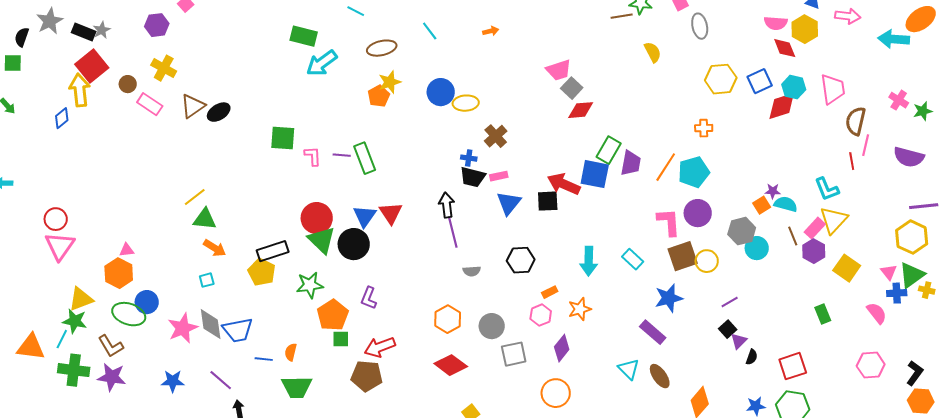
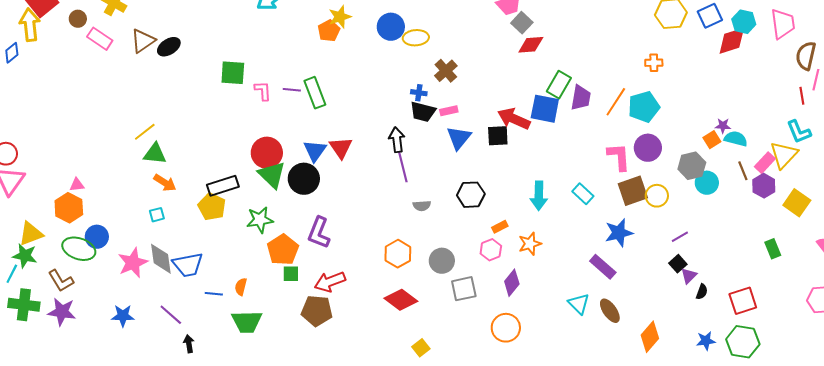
cyan L-shape: (827, 189) -> (799, 132), moved
purple L-shape: (369, 298) -> (319, 233), size x1.4

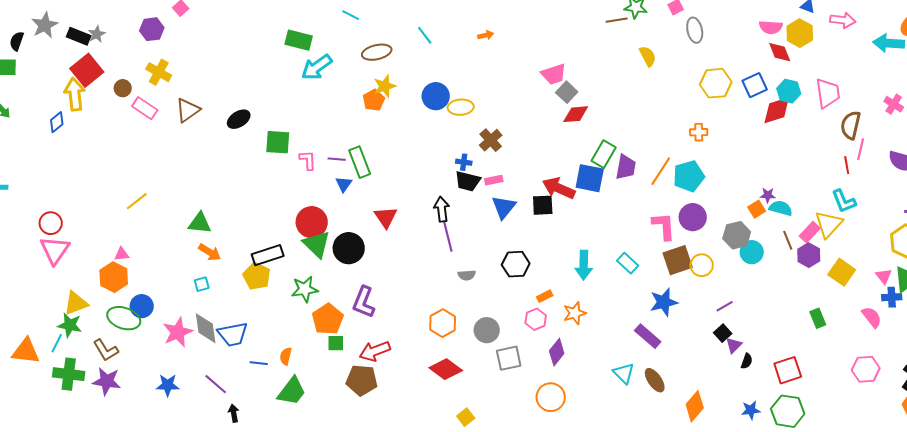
black ellipse: (169, 47) -> (239, 119), moved
yellow line: (145, 132) -> (137, 201), moved
blue triangle: (315, 151) -> (344, 184), moved, size x0.7
green trapezoid: (247, 322) -> (292, 391), turned -52

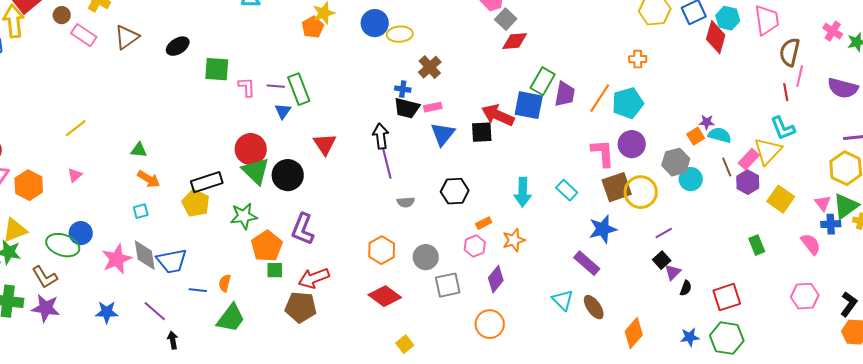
red diamond: (777, 110) -> (716, 37), turned -56
green triangle: (200, 223) -> (139, 150), size x0.7
pink triangle: (122, 254) -> (75, 175), moved, turned -35
yellow circle: (702, 265) -> (641, 192), size x1.4
orange hexagon: (114, 277) -> (29, 185), moved

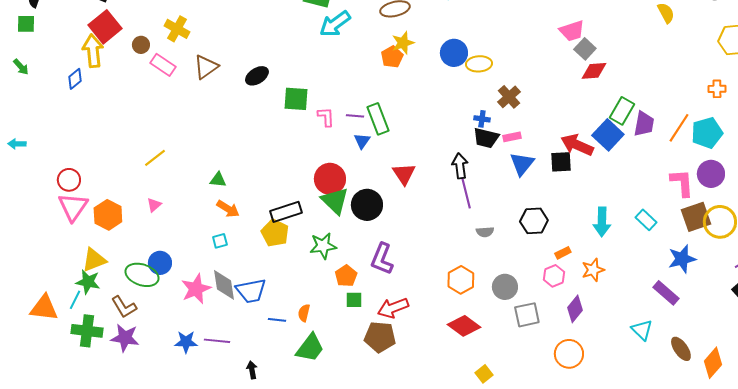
blue square: (529, 105) -> (608, 135), turned 32
orange pentagon: (267, 246) -> (346, 276), size x0.7
brown ellipse: (594, 307) -> (681, 349), moved
purple line: (155, 311) -> (217, 341), moved, turned -35

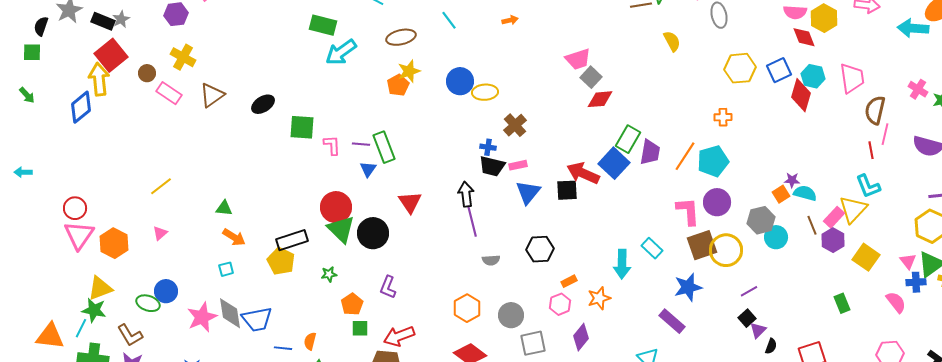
blue diamond: (75, 79) -> (81, 107), size x1.5
cyan arrow: (602, 222) -> (622, 264), moved
green star: (323, 246) -> (329, 274), size x0.6
purple L-shape: (382, 259) -> (388, 287), size x0.7
green ellipse: (142, 275) -> (148, 303), size x0.7

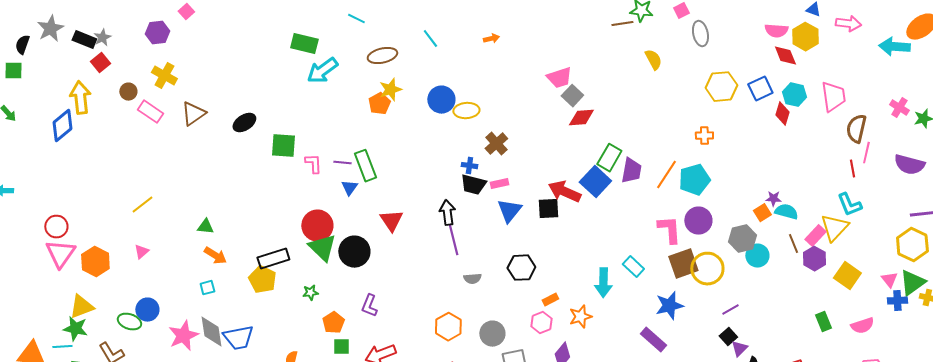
red square: (111, 55) -> (100, 63), moved, size x0.6
red diamond: (801, 95) -> (782, 114), size x0.7
pink semicircle: (896, 302) -> (862, 326), moved, turned 110
cyan line: (81, 328) -> (62, 347), turned 60

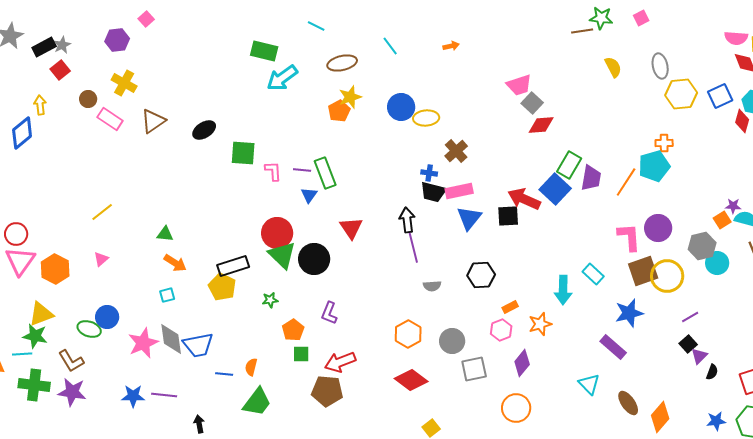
gray ellipse: (700, 34) -> (660, 66), moved
black rectangle: (84, 40) -> (44, 47), turned -50
yellow arrow: (80, 98) -> (40, 105), size x0.6
cyan pentagon: (694, 180) -> (654, 166), moved
pink rectangle: (499, 184) -> (459, 191), size x1.5

